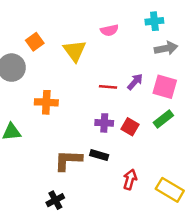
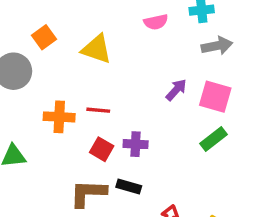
pink semicircle: (109, 30) -> (156, 22), moved
yellow triangle: (75, 51) -> (97, 49), turned -35
red line: (108, 87) -> (98, 110), moved
red square: (130, 127) -> (102, 149), moved

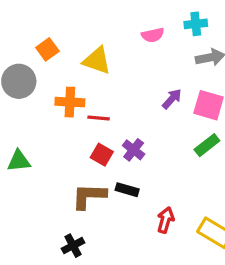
orange cross: (59, 117) -> (70, 102), moved
purple cross: (136, 144) -> (134, 150), turned 35

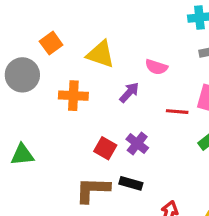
pink semicircle: (153, 35) -> (156, 67), moved, turned 30
purple arrow: (172, 99) -> (129, 92), moved
red line: (99, 118) -> (177, 112), moved

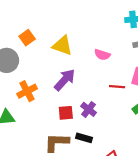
purple arrow: (129, 92) -> (65, 80), moved, size x1.5
orange cross: (73, 96) -> (27, 91), moved, turned -30
red square: (105, 148) -> (66, 113), turned -35

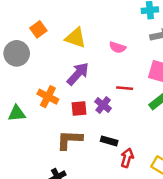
red line: (117, 87) -> (125, 88), moved
orange cross: (27, 91) -> (48, 97), moved, turned -36
black rectangle: (84, 138) -> (109, 141), moved

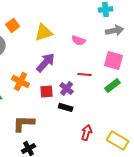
yellow triangle: (75, 38) -> (44, 32), turned -36
brown L-shape: (69, 140) -> (24, 123), moved
black rectangle: (109, 141) -> (66, 107), moved

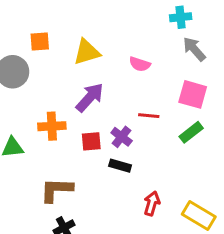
orange square: (13, 25) -> (40, 41), turned 32
gray arrow: (115, 30) -> (194, 49), turned -120
orange cross: (21, 81) -> (52, 126), turned -30

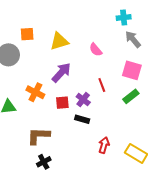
pink semicircle: (140, 64) -> (96, 50), turned 32
red line: (149, 116) -> (102, 85), turned 64
orange cross: (52, 126) -> (35, 92), turned 30

